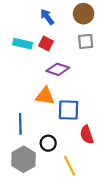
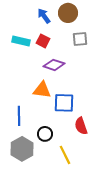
brown circle: (84, 14) -> (68, 13), moved

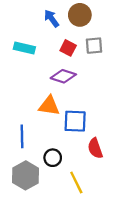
red square: (43, 41) -> (68, 48), moved

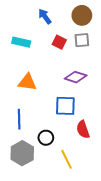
brown circle: (80, 15) -> (82, 15), moved
purple diamond: (63, 76) -> (76, 77), moved
orange triangle: (49, 106) -> (27, 82), moved

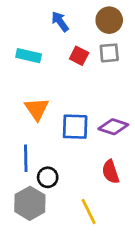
purple diamond: (76, 77) -> (113, 127), moved
orange triangle: (27, 82) -> (37, 109), turned 48
blue square: (65, 106) -> (75, 127), moved
black circle: (46, 138) -> (48, 177), moved

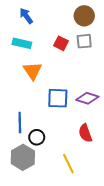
blue arrow: (60, 21) -> (26, 16), moved
orange triangle: (37, 109) -> (32, 71), moved

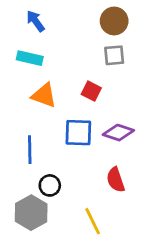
red square: (61, 43) -> (91, 91), moved
orange triangle: (32, 71) -> (44, 95), turned -36
blue line: (20, 122) -> (30, 150), moved

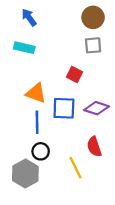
orange triangle: (44, 95) -> (36, 93), moved
blue line: (30, 150) -> (37, 122), moved
yellow line: (93, 221) -> (76, 168), moved

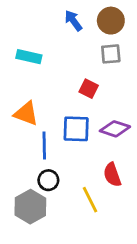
blue arrow: (29, 17) -> (73, 21), moved
orange triangle: (36, 93) -> (26, 114), moved

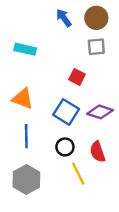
blue square: (76, 129) -> (66, 112), turned 30
blue line: (44, 145) -> (26, 136), moved
black circle: (48, 180) -> (65, 147), moved

